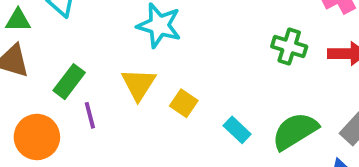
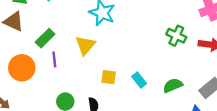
yellow square: (184, 103) -> (109, 77), moved, turned -35
green semicircle: (295, 131) -> (173, 85), size x0.7

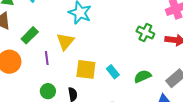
purple line: (54, 59) -> (47, 58), moved
yellow square: (109, 77) -> (86, 69), size x1.5

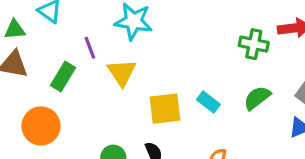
green cross: (145, 32) -> (254, 44), moved
purple line: (47, 58) -> (90, 48), moved

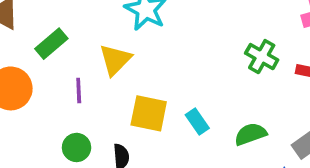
green cross: (254, 44) -> (262, 57), moved
purple line: (90, 48) -> (79, 91), moved

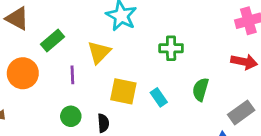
green cross: (262, 57) -> (171, 48), moved, turned -30
green semicircle: (251, 134) -> (200, 90), moved, turned -55

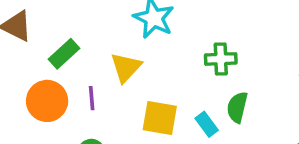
orange circle: (23, 73) -> (47, 101), moved
green semicircle: (200, 90) -> (237, 107), moved

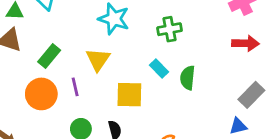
green cross: (221, 59) -> (170, 29), moved
cyan rectangle: (207, 124) -> (159, 69), moved

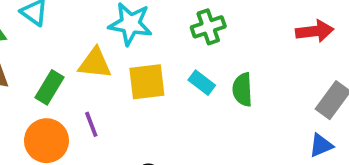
yellow triangle: (98, 60) -> (95, 63), moved, turned -50
yellow square: (129, 95) -> (147, 82), moved

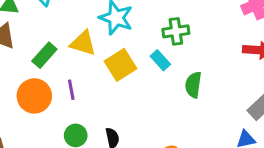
yellow square: (147, 82) -> (120, 65), turned -36
cyan rectangle: (202, 83) -> (160, 60), moved

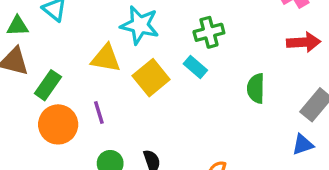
green rectangle: (44, 55) -> (48, 85), moved
green semicircle: (193, 85) -> (256, 88), moved

